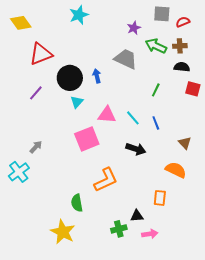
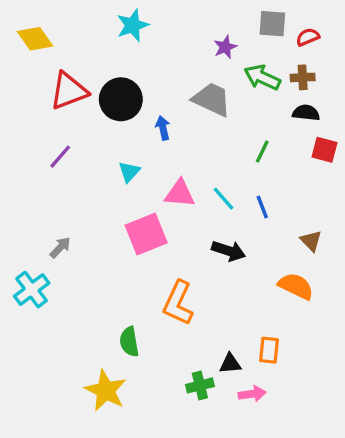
black circle: (70, 78) -> (121, 99), moved
orange L-shape: (106, 180) -> (178, 303), turned 140
orange rectangle: (160, 198) -> (269, 350), moved

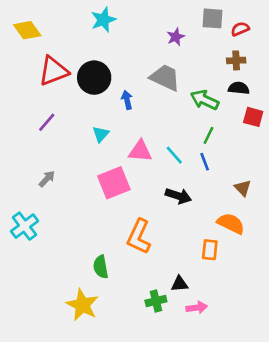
green arrow: (262, 77) -> (205, 100), moved
green line: (262, 151) -> (209, 135), moved
gray arrow: (60, 247) -> (47, 179), moved
orange rectangle: (269, 350) -> (210, 250), moved

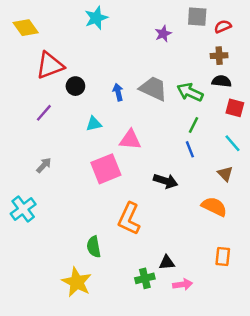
black circle: (94, 78) -> (75, 86), moved, size x0.6
gray trapezoid: (165, 78) -> (153, 88), moved
cyan triangle: (101, 134) -> (94, 124), turned 35
cyan line: (174, 155) -> (232, 143), moved
orange rectangle: (210, 250) -> (223, 256), moved

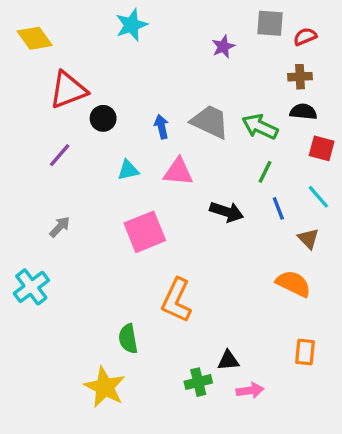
pink triangle: (130, 140) -> (178, 172), moved
blue line: (190, 149) -> (278, 208), moved
black arrow: (166, 181) -> (227, 212), moved

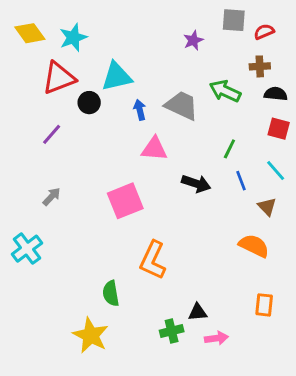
cyan star: (131, 25) -> (73, 37), moved
black semicircle: (303, 112) -> (276, 94), moved
green arrow: (260, 127) -> (225, 91), moved
cyan triangle: (128, 170) -> (117, 77), moved, size x1.6

